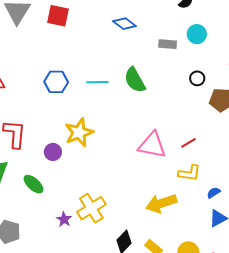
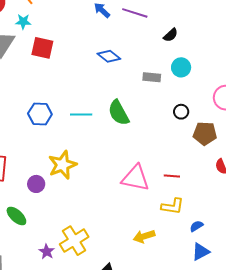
red line: (189, 143) -> (172, 176), turned 35
yellow arrow: (161, 203) -> (144, 236), size x0.7

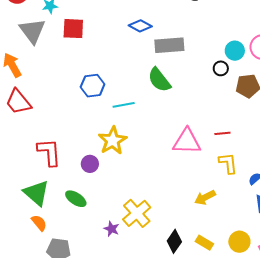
cyan circle: (181, 67) -> (235, 51), moved
gray rectangle: (152, 77) -> (169, 45), moved, size x1.6
blue hexagon: (40, 114) -> (93, 86), moved
cyan line: (81, 115) -> (124, 105), moved
yellow L-shape: (173, 206) -> (228, 163), turned -95

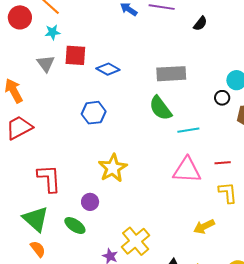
blue diamond: (140, 26) -> (108, 69), moved
gray triangle: (32, 31) -> (46, 64), moved, size x0.7
red trapezoid: (18, 102) -> (19, 128), turned 100
cyan line: (124, 105) -> (188, 130), moved
purple circle: (90, 164) -> (90, 202), moved

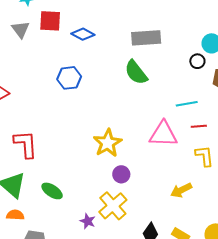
cyan line: (188, 130) -> (187, 104), moved
yellow star: (113, 168) -> (108, 143), moved
purple circle: (90, 202) -> (121, 174), moved
orange semicircle: (38, 249) -> (15, 215), turned -48

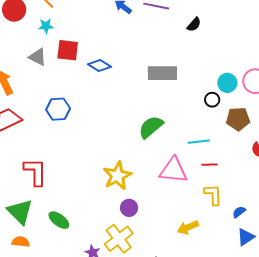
gray triangle: (21, 29) -> (38, 57), turned -30
green semicircle: (136, 72) -> (151, 127), moved, turned 84
blue hexagon: (69, 78) -> (58, 109), moved

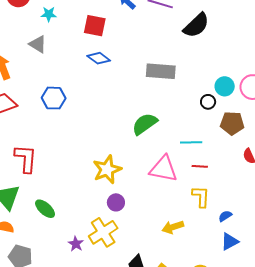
black semicircle: (194, 24) -> (196, 25), size x1.8
red square: (68, 50) -> (95, 26), moved

